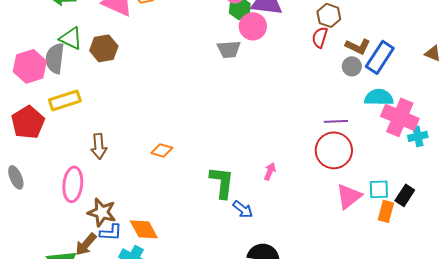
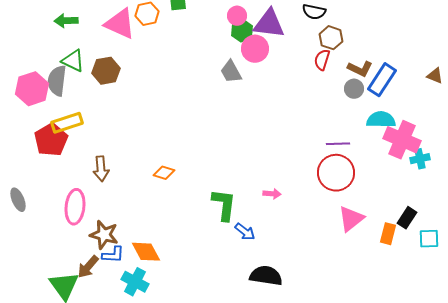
gray trapezoid: (229, 49) -> (231, 72), turned 65
red pentagon: (28, 122) -> (51, 140), moved
pink arrow: (270, 171) -> (272, 194), turned 72
cyan square: (379, 189) -> (429, 239), moved

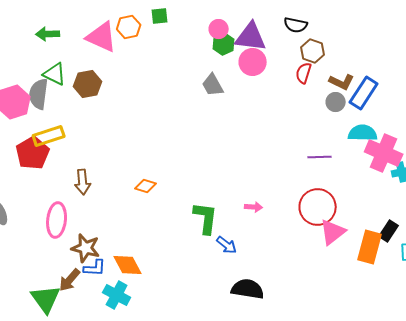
pink circle: (255, 49) -> (253, 62), moved
red circle: (336, 173) -> (318, 207), moved
orange rectangle: (388, 234) -> (370, 247), size x1.5

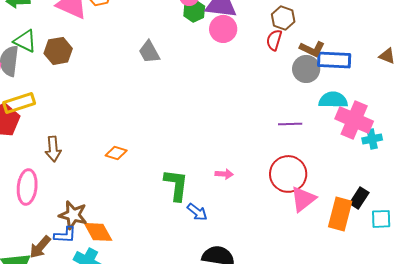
gray trapezoid: (213, 85) -> (149, 52), moved
blue rectangle: (364, 93) -> (334, 60), turned 60
gray circle: (336, 102) -> (306, 69), size x1.4
brown star: (86, 248) -> (73, 215), moved

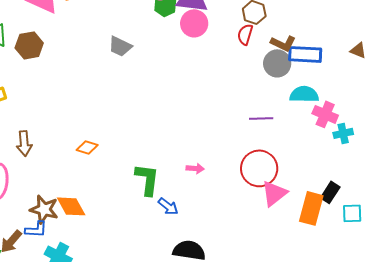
gray trapezoid: (149, 52) -> (120, 46), turned -35
pink cross: (354, 120) -> (325, 114), size x0.7
orange diamond: (98, 232) -> (71, 206), moved

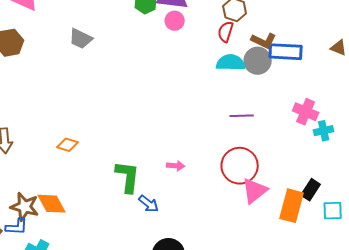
pink circle: (194, 23) -> (175, 21), size x0.7
gray trapezoid: (120, 46) -> (81, 39), moved
cyan semicircle: (304, 94) -> (231, 63), moved

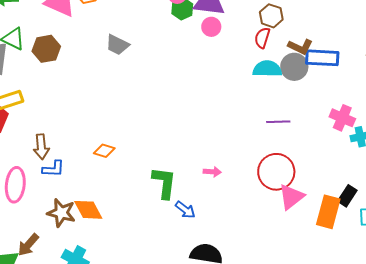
blue L-shape: (17, 227) -> (53, 169), moved

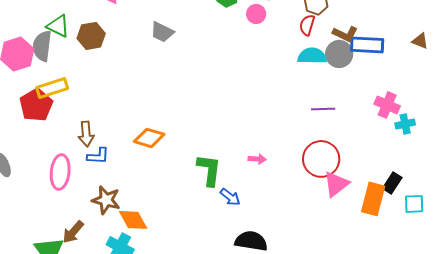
orange diamond: (104, 151) -> (149, 138), size x1.4
orange diamond: (88, 210) -> (133, 220), moved

